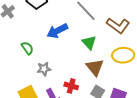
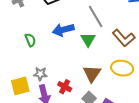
green triangle: (89, 43) -> (88, 40), moved
gray star: (44, 69) -> (40, 74), moved

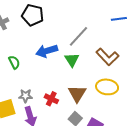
gray line: (96, 17) -> (79, 36), turned 75
red cross: (65, 87) -> (51, 99), moved

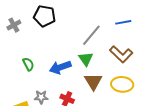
blue line: (119, 19) -> (123, 22), moved
blue arrow: (47, 51) -> (60, 67), moved
brown triangle: (77, 94) -> (93, 81), moved

